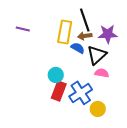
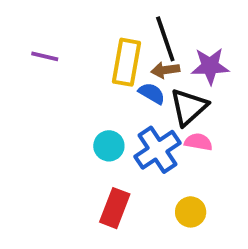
red rectangle: (59, 91) -> (115, 208), moved
blue cross: (81, 93) -> (158, 150), moved

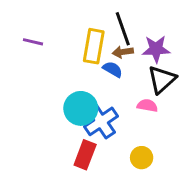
black triangle: (189, 107) -> (162, 79), moved
cyan circle: (109, 146) -> (81, 108), size x1.5
blue cross: (158, 150) -> (101, 121), moved

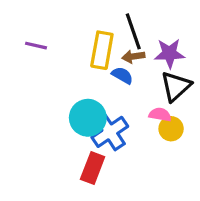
yellow circle: (142, 158) -> (171, 129), moved

